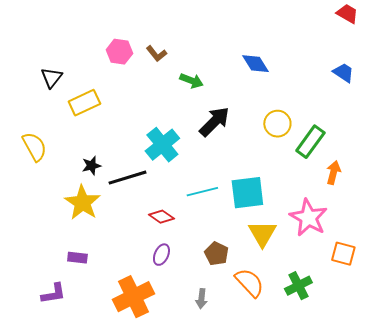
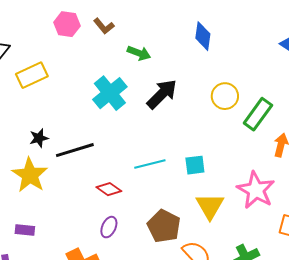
blue diamond: (255, 64) -> (203, 36), turned 40
cyan cross: (162, 145) -> (110, 93), moved
cyan square: (247, 193) -> (195, 165), size x0.6
brown pentagon: (216, 254) -> (164, 226), size x1.4

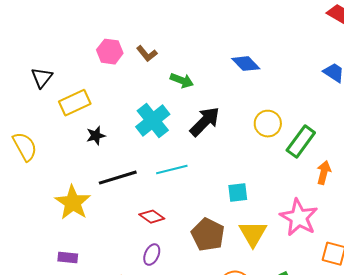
blue diamond: (203, 36) -> (246, 64), turned -52
black star: (39, 138) -> (96, 136), moved
cyan line: (150, 164) -> (172, 170), moved
brown pentagon: (164, 226) -> (208, 235), moved

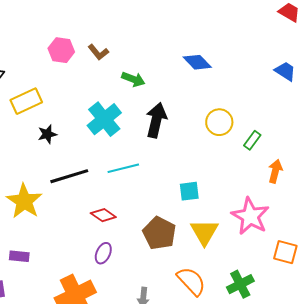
black arrow: (205, 122) -> (156, 120), turned -32
green rectangle: (301, 142) -> (252, 140), size x0.6

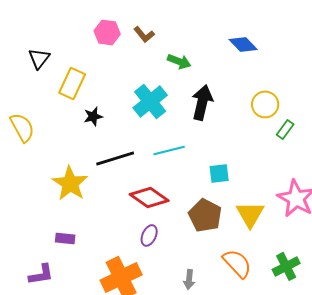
yellow rectangle: (26, 101) -> (72, 83), turned -40
green rectangle: (252, 140) -> (285, 129), moved
cyan square: (189, 191) -> (219, 173), moved
red diamond: (103, 215) -> (149, 197), size x1.5

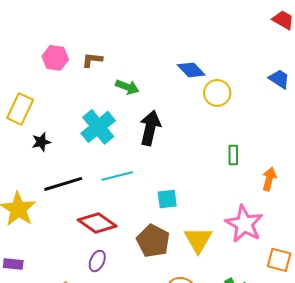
brown L-shape: (144, 34) -> (92, 60), turned 135
yellow circle: (265, 104) -> (217, 93), moved
green rectangle: (285, 129) -> (233, 155), turned -36

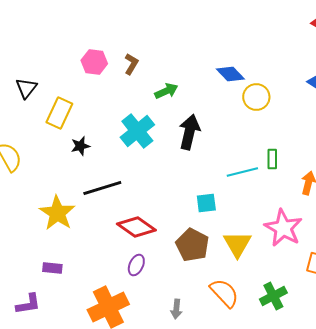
brown L-shape: (92, 60) -> (131, 64), turned 115
green arrow: (127, 87) -> (166, 91), turned -45
cyan line: (117, 176) -> (242, 172), moved

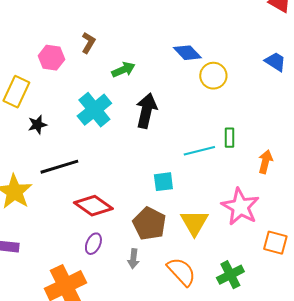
pink hexagon: (94, 62) -> (51, 58), moved
gray arrow: (176, 309) -> (133, 259), moved

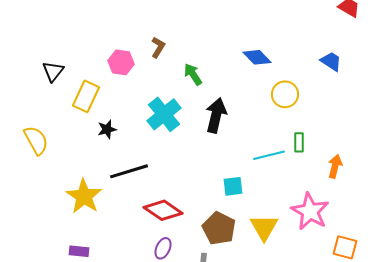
blue trapezoid: (275, 62) -> (331, 61), moved
green arrow: (123, 70) -> (193, 74), turned -100
yellow circle: (213, 76) -> (285, 94), moved

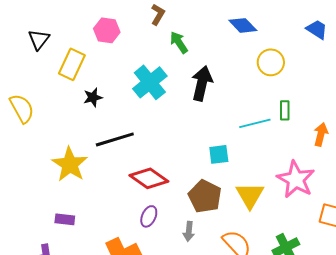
brown L-shape: (158, 47) -> (158, 14), moved

